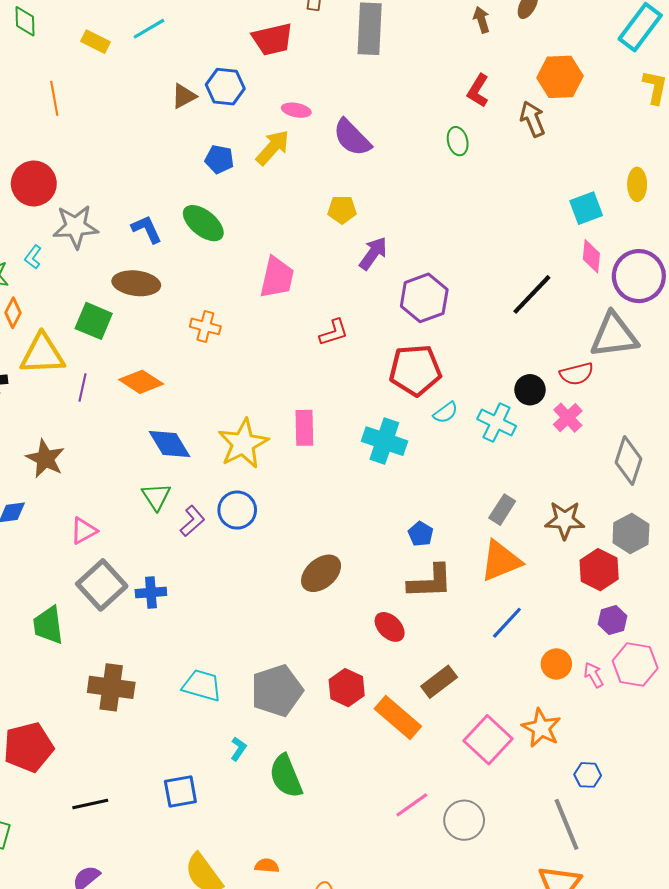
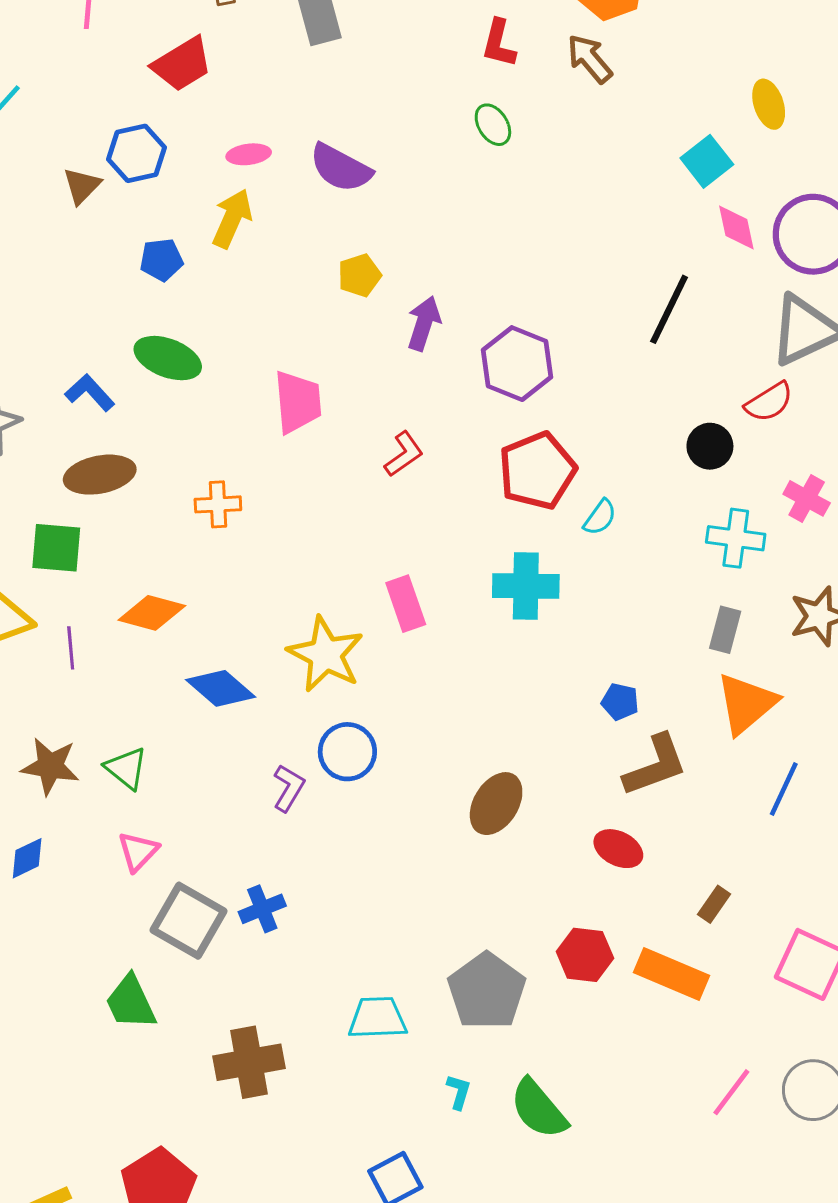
pink cross: (568, 418) -> (807, 498), moved
cyan cross: (497, 423) -> (736, 538), moved
green triangle: (156, 497) -> (126, 768), moved
brown rectangle: (439, 682) -> (714, 904), size x0.7

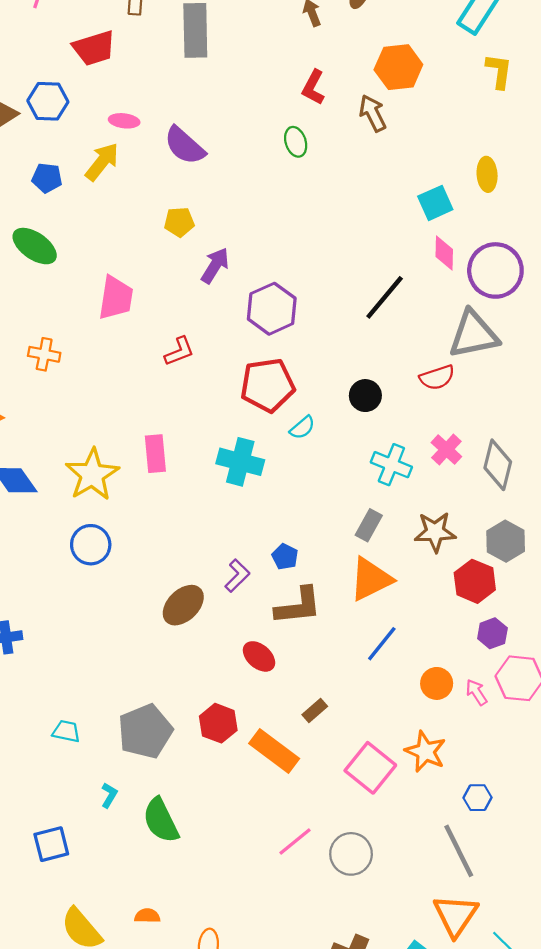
black circle: (710, 446) -> (365, 396), moved
purple L-shape: (289, 788) -> (237, 576), moved
cyan trapezoid: (377, 1018) -> (66, 731), size x0.7

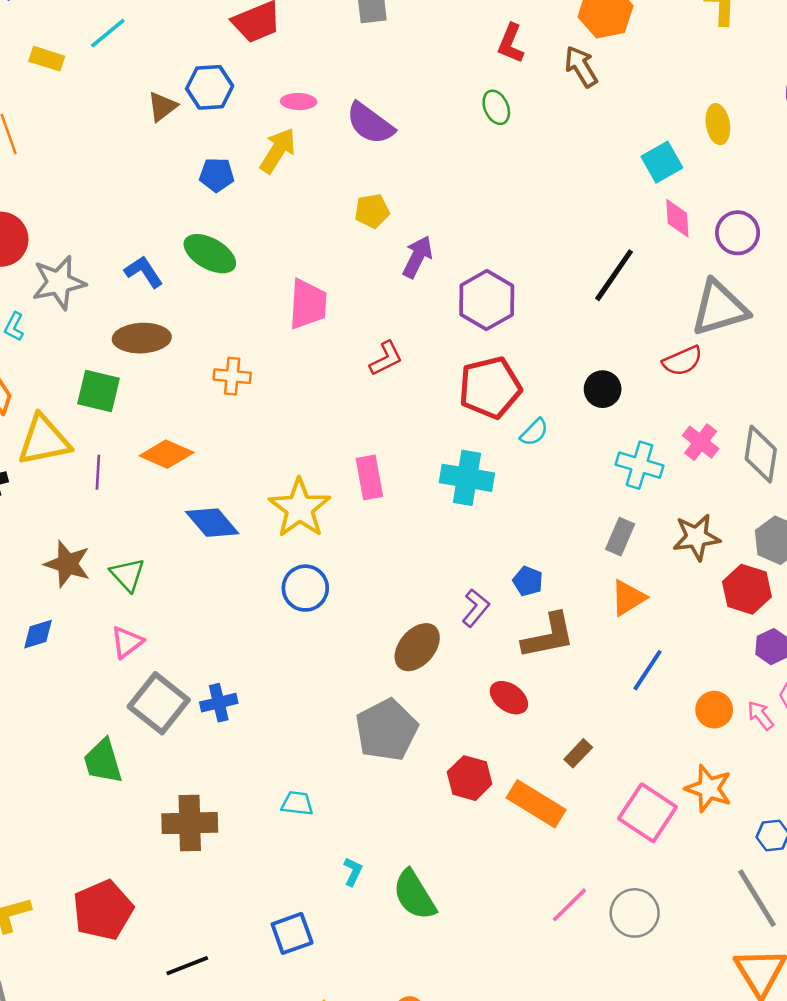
purple circle: (495, 270) -> (738, 233), size x0.7
orange triangle: (371, 579) -> (628, 598), size x0.7
gray pentagon: (145, 731) -> (387, 730), moved

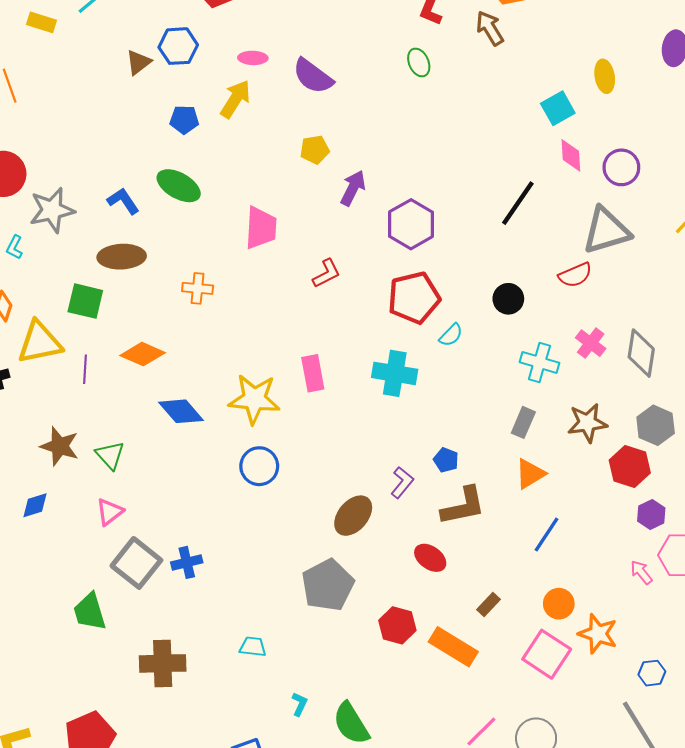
yellow star: (300, 508) -> (254, 399), turned -30
orange circle: (714, 710) -> (559, 604), moved

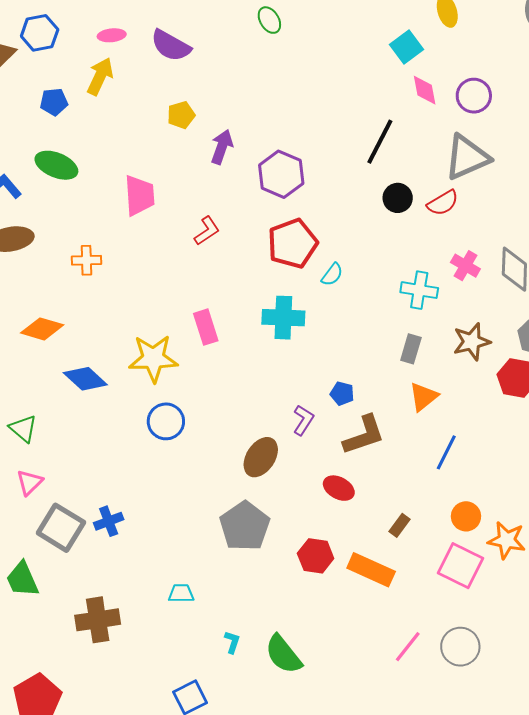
black circle: (508, 299) -> (398, 198), moved

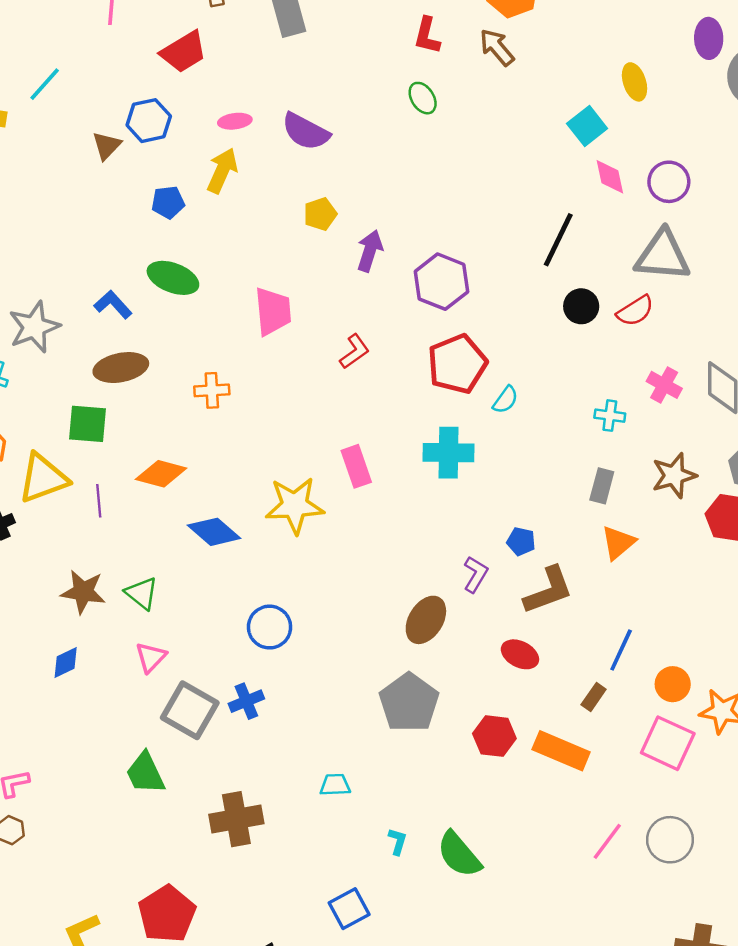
gray triangle: (467, 157) -> (663, 256), turned 30
cyan cross: (419, 290) -> (610, 416), size x0.7
blue circle: (166, 421) -> (270, 627), moved
blue line: (446, 452) -> (621, 650), moved

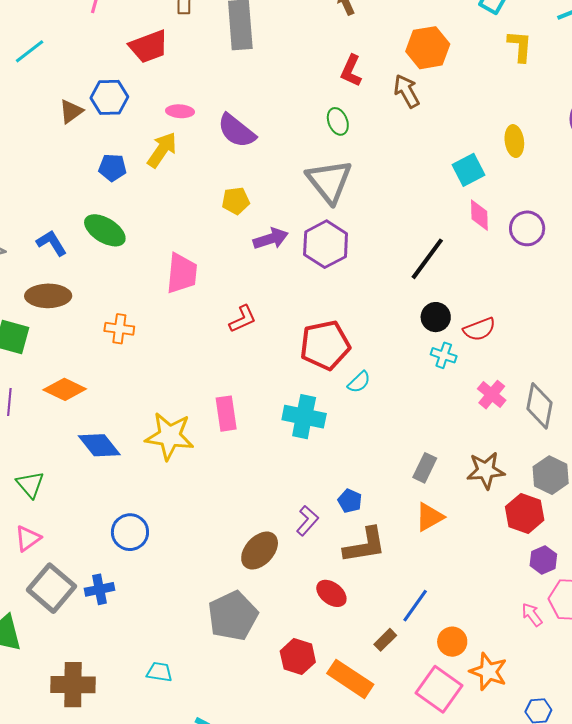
purple arrow: (370, 251) -> (271, 239), turned 44
gray triangle: (663, 256) -> (329, 181), moved, turned 36
purple hexagon: (441, 282) -> (326, 244), moved
cyan cross: (610, 416) -> (444, 355), moved

